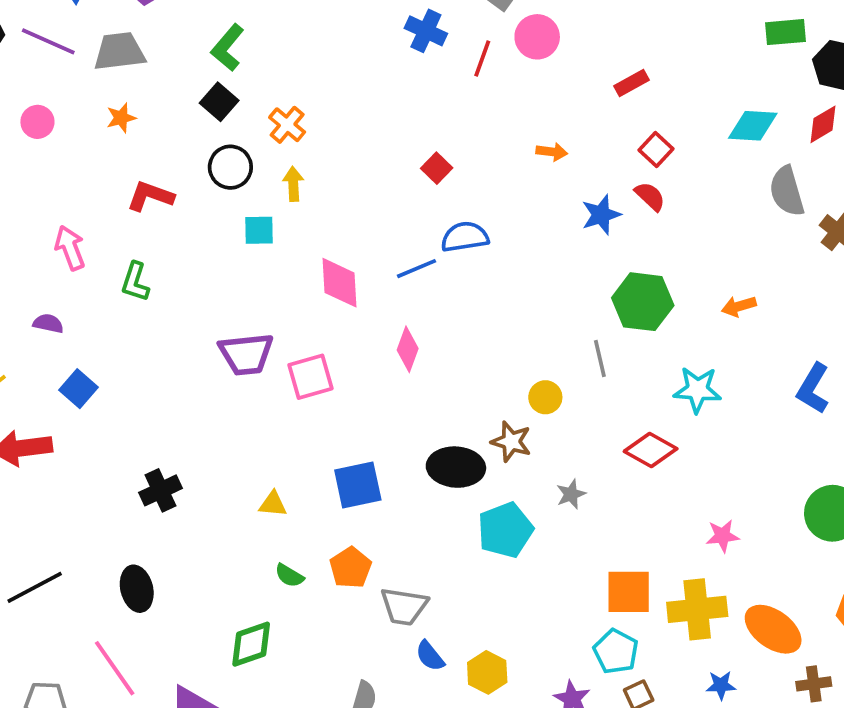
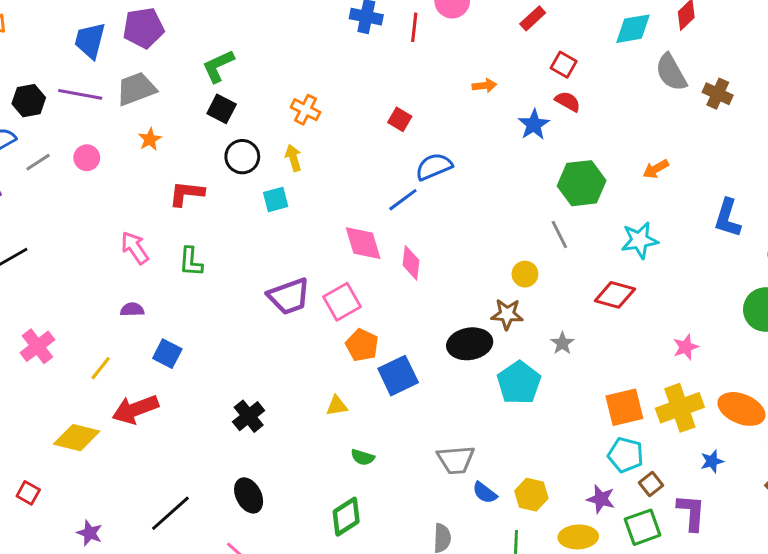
green L-shape: (228, 48) -> (218, 66), turned 39
orange cross: (287, 125) -> (306, 110), moved
pink diamond: (340, 283) -> (363, 243), moved
orange pentagon: (351, 568) -> (362, 345), moved

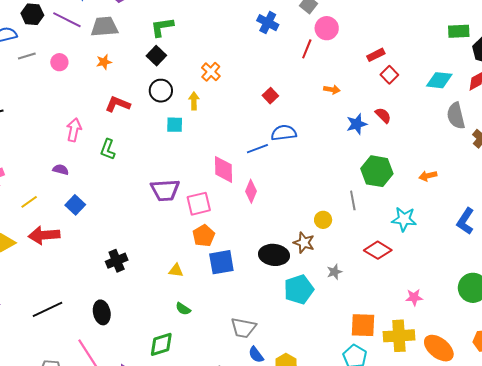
red line: (414, 27) -> (307, 49), moved
red square: (564, 65) -> (389, 75), moved
pink arrow: (135, 248) -> (74, 130), turned 30

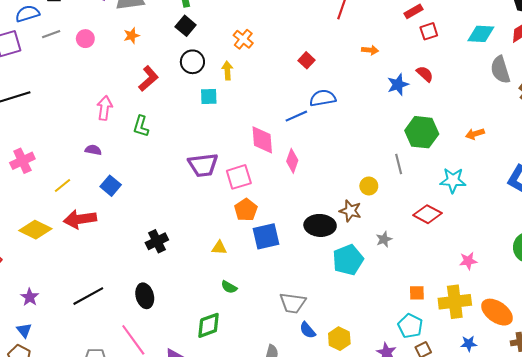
red square: (389, 75) -> (429, 31), turned 30
red L-shape: (118, 104) -> (148, 79), turned 120
orange square: (363, 325) -> (417, 293), size x0.6

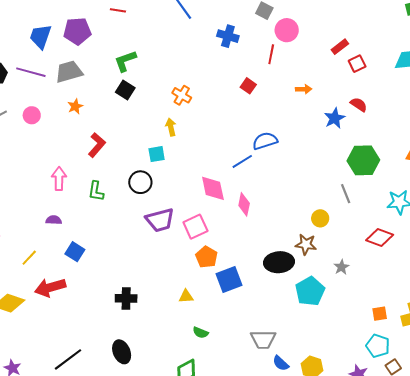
red square: (307, 60) -> (248, 86), moved
black circle: (192, 62) -> (140, 182), moved
black cross: (157, 241) -> (126, 298), turned 35

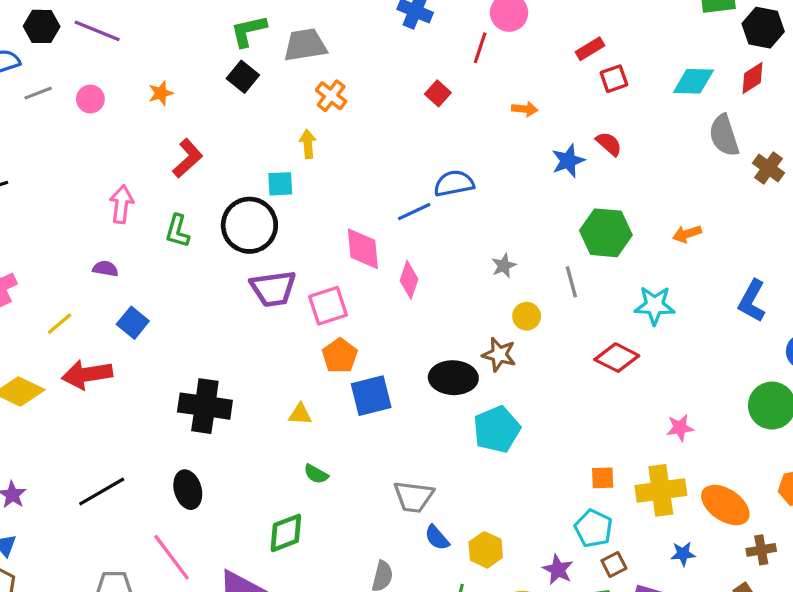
gray trapezoid: (69, 72) -> (305, 45), moved
black circle: (140, 182) -> (249, 225), size x1.5
gray star: (341, 267) -> (504, 266), moved
black cross: (126, 298) -> (205, 406), size x1.5

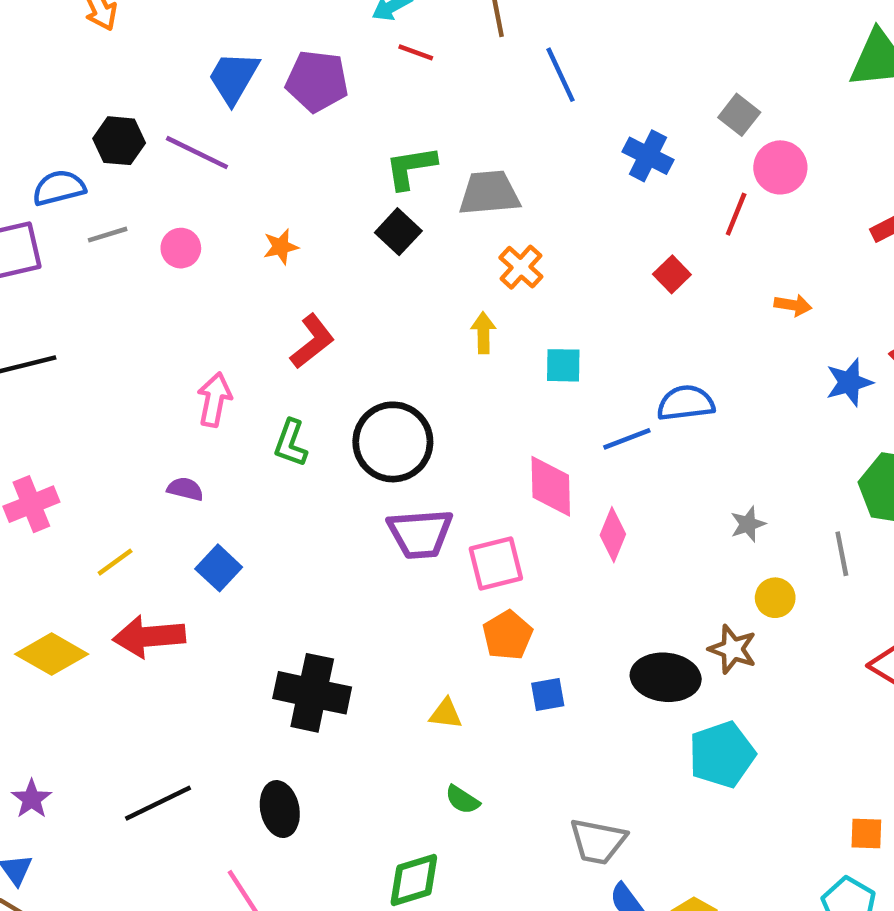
cyan square: (280, 184) -> (563, 365), moved
blue square: (371, 396) -> (548, 695), size x0.6

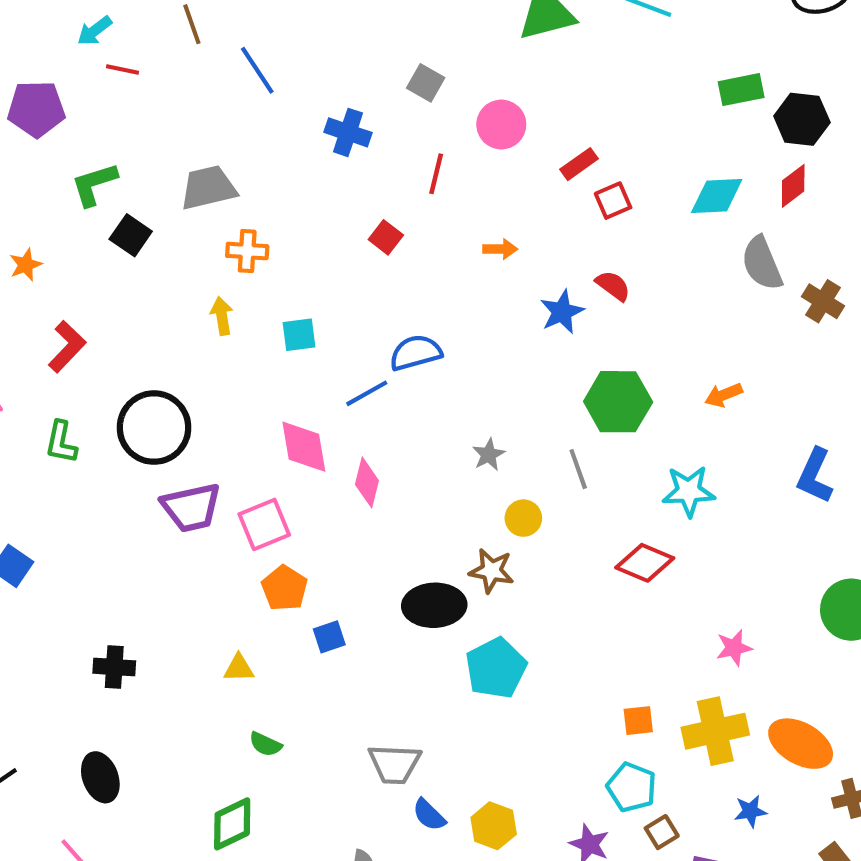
green L-shape: (411, 167) -> (94, 184), moved
pink circle: (780, 167) -> (501, 125), moved
orange cross: (521, 267) -> (247, 251), turned -30
black cross: (312, 693) -> (114, 667), size x0.6

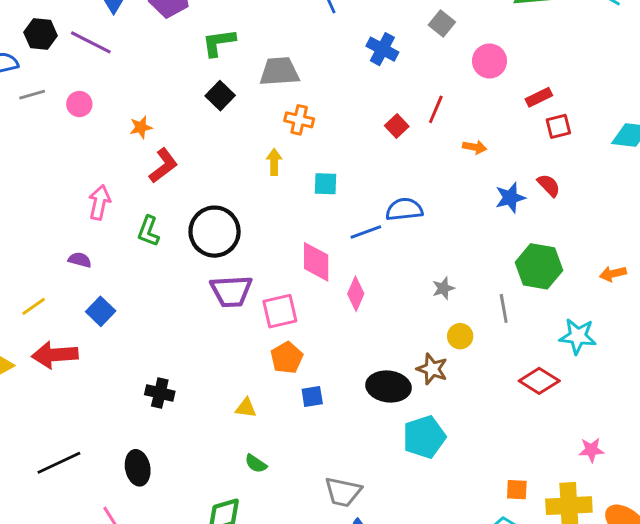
red line: (436, 174) -> (436, 109), moved
green L-shape: (94, 184) -> (219, 43), moved
orange star: (26, 265) -> (141, 127), moved

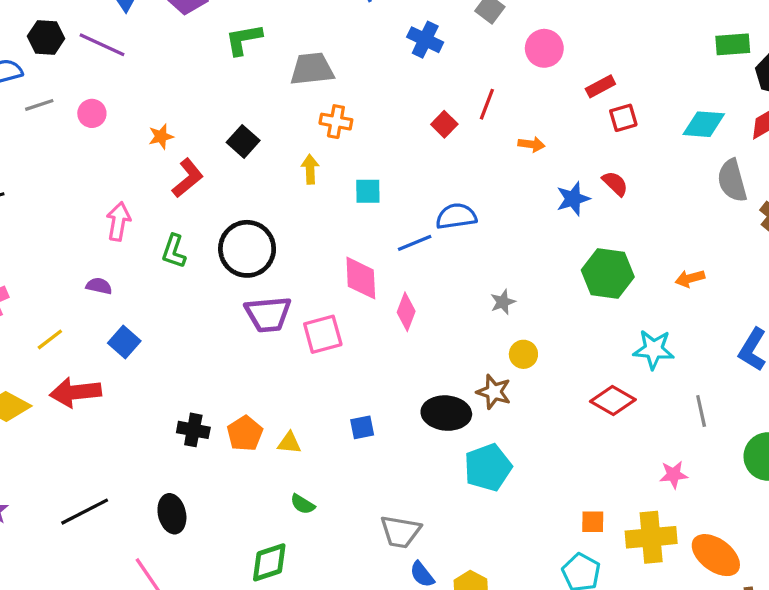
black square: (220, 96) -> (243, 141), moved
gray line: (504, 308) -> (701, 411), moved
orange pentagon: (287, 358) -> (245, 433), moved

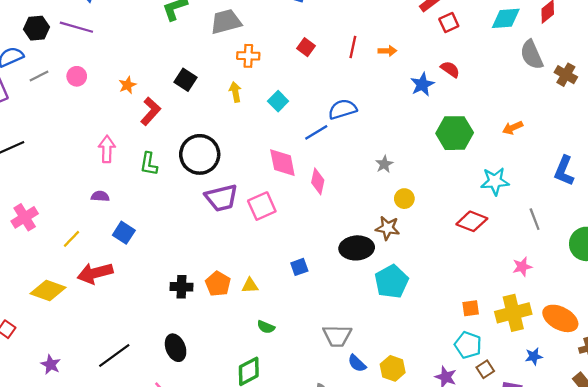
red line: (487, 104) -> (353, 47), moved
red square: (444, 124) -> (306, 47), moved
cyan square: (368, 191) -> (278, 101), turned -36

